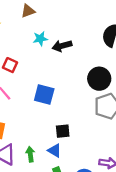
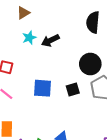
brown triangle: (28, 11) -> (23, 13), moved
black square: (63, 131) -> (73, 90), moved

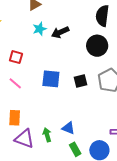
black circle: (90, 64) -> (97, 46), moved

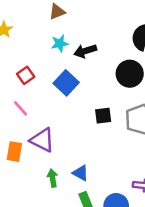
red square: (16, 57) -> (26, 75), turned 32
blue square: (51, 79) -> (66, 83), moved, turned 30
purple triangle: (24, 139) -> (42, 140), moved

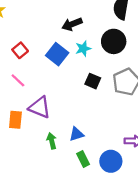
cyan star: (60, 43) -> (83, 49), moved
black square: (103, 116) -> (93, 81), turned 35
blue triangle: (80, 173) -> (76, 134), turned -42

